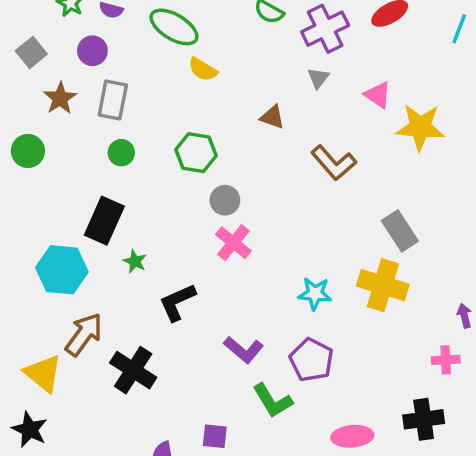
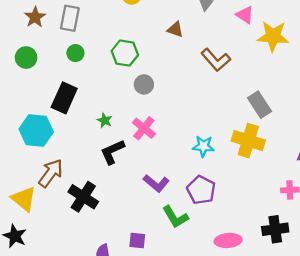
green circle: (28, 151) -> (26, 58), moved
pink cross: (233, 243) -> (144, 128), moved
green star: (135, 261) -> (105, 120), moved

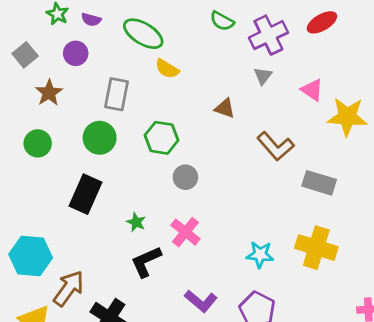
gray rectangle: (70, 18) -> (116, 94), moved
green circle: (75, 53) -> (100, 138), size x1.5
gray rectangle: (260, 105) -> (319, 183), moved, turned -40
cyan hexagon: (36, 130) -> (31, 256), moved

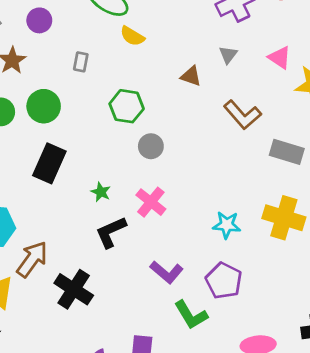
gray triangle: (263, 76) -> (228, 55), moved
gray rectangle: (116, 94) -> (81, 62), size x0.6
green circle: (100, 138) -> (44, 106), moved

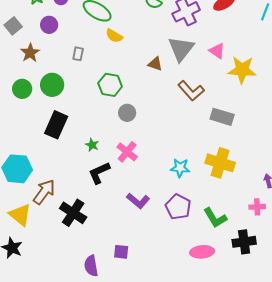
gray triangle: (228, 55) -> (181, 49), size x2.0
green L-shape: (191, 315) -> (215, 218), moved

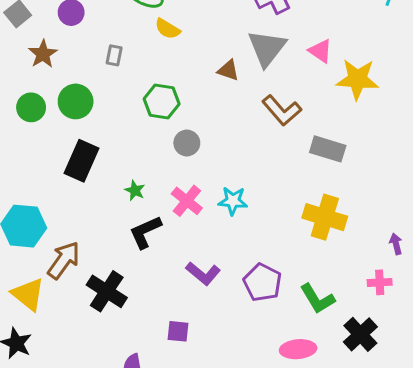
cyan star: (180, 168) -> (233, 201), moved
black cross: (244, 242) -> (360, 334), turned -35
purple square: (121, 252) -> (178, 331), moved

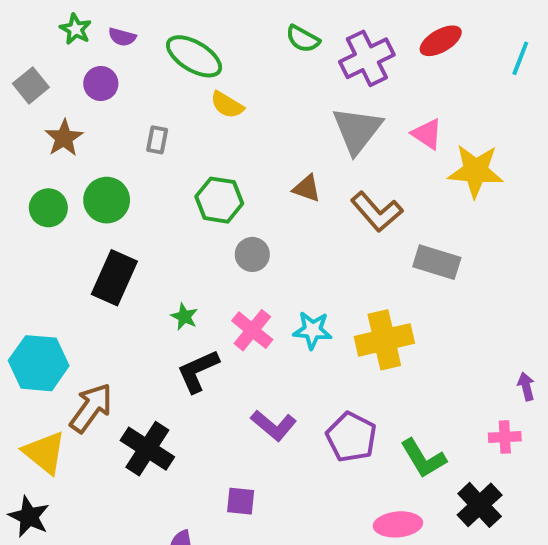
brown triangle: (228, 70) -> (307, 188), moved
yellow cross: (325, 217) -> (384, 340), moved, turned -30

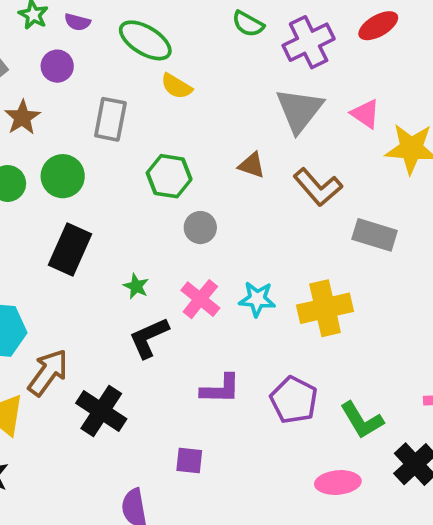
gray rectangle: (157, 140) -> (110, 119), size x1.6
purple L-shape: (274, 425) -> (220, 389), turned -39

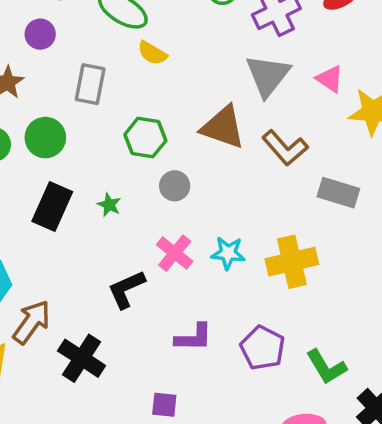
brown triangle: (252, 165) -> (223, 127), size x1.8
green star: (136, 286) -> (109, 205), moved

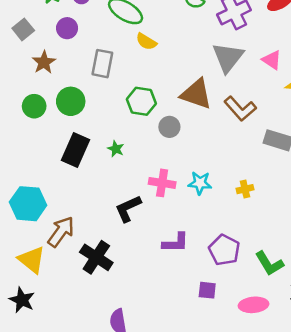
gray circle: (175, 186) -> (169, 127), moved
pink cross: (175, 253) -> (162, 183), turned -30
yellow cross: (292, 262) -> (245, 189), size x0.5
purple square: (164, 405) -> (207, 290), moved

